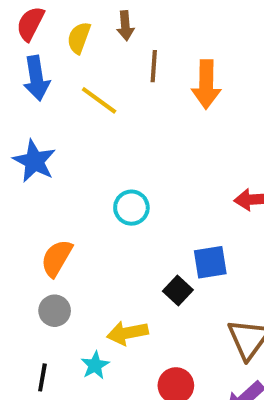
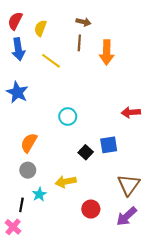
brown arrow: (125, 26) -> (83, 22), moved, turned -72
black square: (178, 290) -> (86, 152), moved
cyan star: (95, 365) -> (39, 194), moved

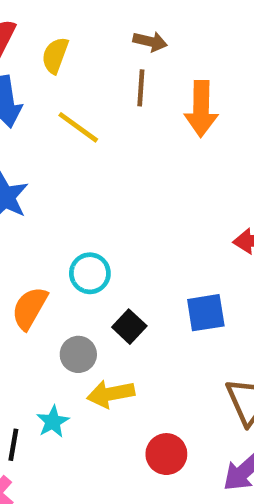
cyan circle: (68, 117) -> (90, 273), moved
black square: (86, 152) -> (129, 327), moved
gray circle: (28, 170) -> (78, 354), moved

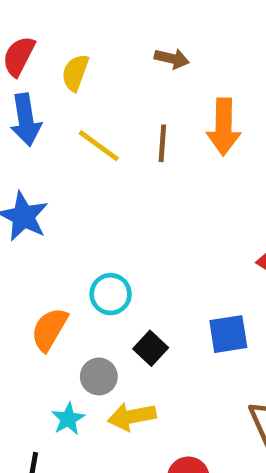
brown line: (141, 88) -> (162, 143), moved
cyan star: (53, 422) -> (68, 419), moved

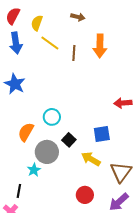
yellow line: (99, 146) -> (50, 43), moved
gray circle: (99, 376) -> (47, 152), size x1.5
yellow arrow: (132, 417) -> (91, 159), moved, turned 42

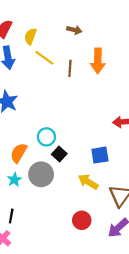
black square: (69, 140) -> (59, 154), moved
cyan star: (34, 170) -> (14, 180), moved

